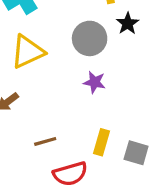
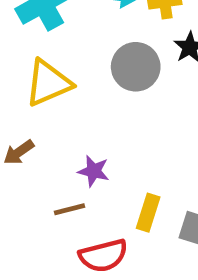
purple star: (94, 82) -> (94, 171), moved

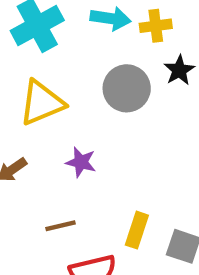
purple star: (94, 171) -> (81, 162), moved

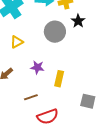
yellow triangle: (42, 103) -> (17, 42), size x0.6
yellow rectangle: (137, 230) -> (59, 79), moved

